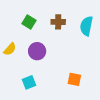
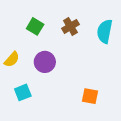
brown cross: (58, 22) -> (70, 26), turned -32
cyan square: (29, 82) -> (23, 92), moved

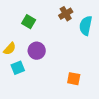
brown cross: (70, 26) -> (66, 14), moved
cyan square: (23, 92) -> (18, 68), moved

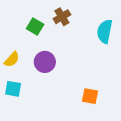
brown cross: (66, 14) -> (62, 17), moved
cyan square: (18, 68) -> (13, 89), moved, turned 32

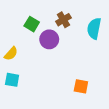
brown cross: (62, 17) -> (63, 20), moved
purple circle: (45, 62) -> (49, 39), moved

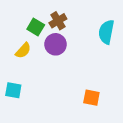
brown cross: (63, 20) -> (58, 21), moved
yellow semicircle: (11, 54) -> (23, 51), moved

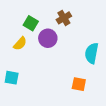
brown cross: (58, 21) -> (64, 18), moved
cyan semicircle: (106, 32) -> (92, 53), moved

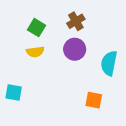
purple circle: (48, 38) -> (75, 49), moved
yellow semicircle: (20, 44) -> (35, 52), moved, turned 40

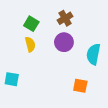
yellow semicircle: (35, 52) -> (30, 44), turned -96

